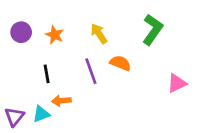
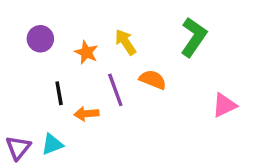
purple circle: (21, 32) -> (40, 39), moved
orange star: (55, 35) -> (86, 52), moved
orange arrow: (61, 101) -> (86, 114), moved

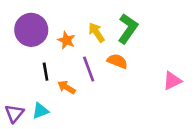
green L-shape: (194, 37) -> (128, 29), moved
purple circle: (40, 39) -> (31, 30), size x1.6
orange arrow: (86, 114) -> (66, 87), turned 36

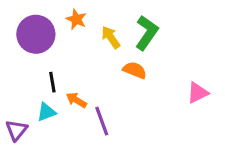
orange star: (66, 40) -> (76, 19), moved
purple line: (89, 69) -> (102, 121), moved
cyan triangle: (40, 111) -> (46, 112), moved

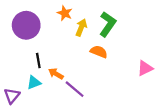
orange star: (76, 19) -> (65, 13), moved
yellow arrow: (111, 37) -> (81, 27), turned 56
purple line: (102, 121) -> (75, 89), turned -30

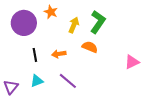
orange star: (65, 13) -> (51, 12), moved
orange arrow: (56, 74) -> (59, 54), moved, turned -40
cyan triangle: (34, 82) -> (37, 81), moved

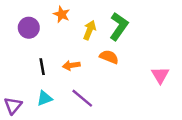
purple circle: (24, 23) -> (29, 28), size x0.7
pink triangle: (132, 62) -> (160, 75), turned -35

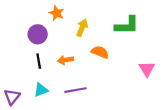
green L-shape: (119, 26) -> (127, 25), moved, turned 55
purple circle: (29, 28) -> (38, 34), moved
purple line: (82, 98) -> (76, 90), turned -50

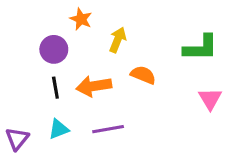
green L-shape: (127, 25) -> (201, 48), moved
orange arrow: (65, 60) -> (94, 86), size x1.5

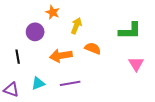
black line: (55, 88) -> (18, 57), moved
purple triangle: (17, 139) -> (11, 90), turned -49

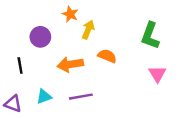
orange star: (53, 12) -> (70, 14), moved
green L-shape: (130, 31) -> (150, 36), turned 110

